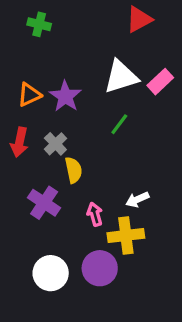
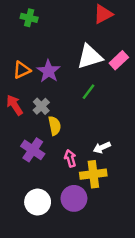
red arrow: (19, 142) -> (15, 105), turned 135

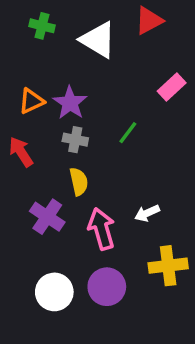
white triangle: (90, 57) -> (98, 40), moved, turned 48
gray cross: (41, 106) -> (75, 140), moved, turned -35
pink arrow: (70, 158) -> (102, 229), size x1.6
yellow cross: (93, 174) -> (168, 266), moved

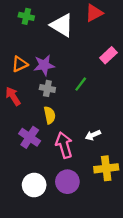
purple star: (70, 103) -> (44, 65), turned 30

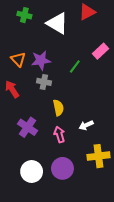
orange triangle: (20, 64) -> (18, 59), turned -49
green line: (81, 84) -> (75, 67), moved
yellow semicircle: (50, 115) -> (58, 108), moved
pink arrow: (64, 145) -> (59, 134), size x0.7

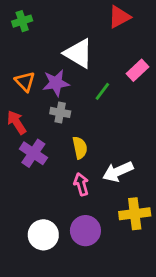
green cross: (24, 15) -> (22, 21), moved, turned -32
white triangle: (57, 23) -> (78, 53), moved
white arrow: (86, 125) -> (118, 172), size x1.5
purple cross: (27, 127) -> (33, 153), moved

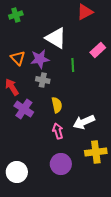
green line: (102, 91) -> (73, 65), turned -40
white circle: (43, 235) -> (17, 172), moved

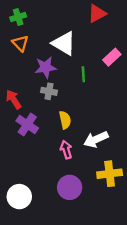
orange triangle: (18, 58) -> (20, 43), moved

